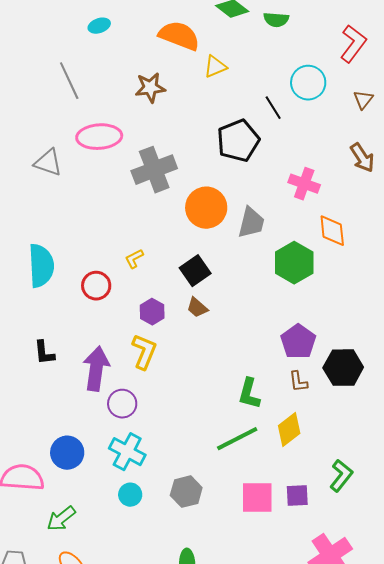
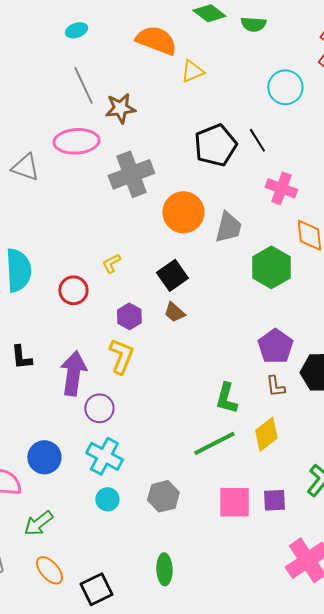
gray line: (69, 81) -> (83, 85), moved
brown star: (150, 88) -> (120, 108), moved
black line: (273, 108) -> (257, 140), moved

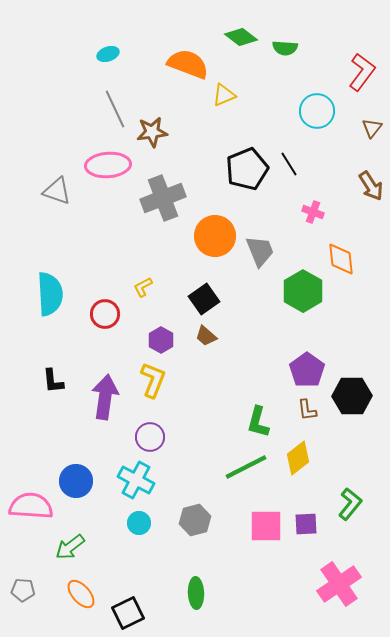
pink cross: (281, 188) -> (313, 212), size x0.7
gray trapezoid: (228, 227) -> (260, 251), turned -36
purple circle: (99, 408) -> (150, 437), moved

